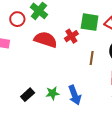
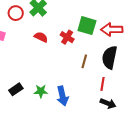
red cross: (71, 36) -> (67, 37), turned -32
red semicircle: (46, 40) -> (41, 37), size x0.6

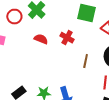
green square: (87, 26) -> (87, 13), moved

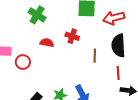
red circle: (14, 17) -> (23, 62), moved

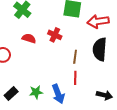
red line: (118, 73) -> (75, 78), moved

